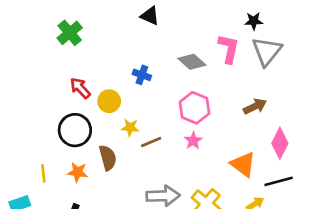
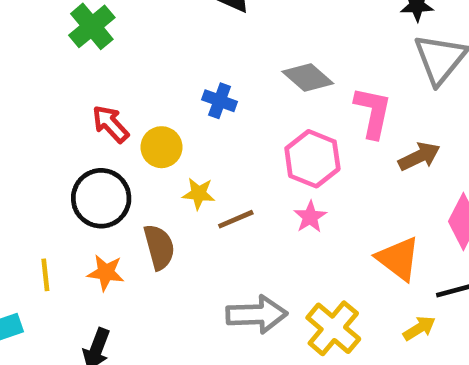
pink L-shape: (229, 49) -> (373, 112), moved

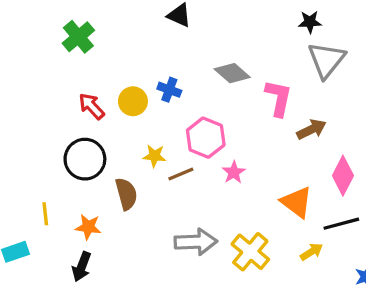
yellow circle: (161, 147) -> (133, 101), moved
pink hexagon: (312, 159) -> (206, 138), moved
orange star: (106, 273) -> (88, 227), moved

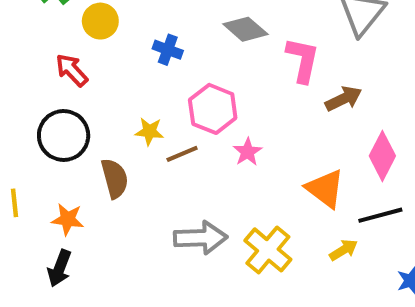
yellow circle: (133, 101) -> (100, 21), moved

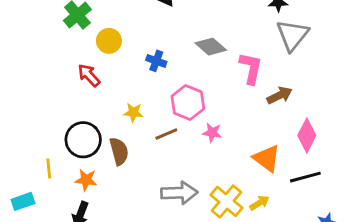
yellow star: (149, 131) -> (133, 113), moved
black circle: (64, 135) -> (83, 140), moved
pink star: (247, 152) -> (212, 133), turned -30
yellow arrow: (344, 250) -> (259, 203), moved

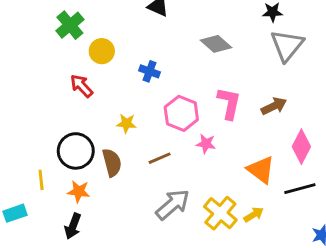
gray diamond: (211, 47) -> (216, 44), moved
pink L-shape: (251, 68) -> (229, 103), moved
brown line: (166, 134) -> (160, 158), moved
gray arrow: (179, 193) -> (173, 204), turned -39

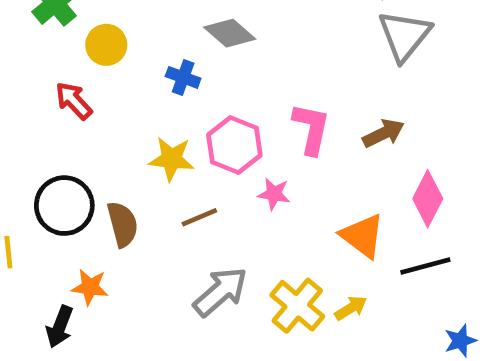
gray diamond: (216, 44) -> (230, 33), moved
yellow star: (126, 123) -> (171, 159), moved, size x1.4
orange star: (79, 191) -> (90, 287), moved

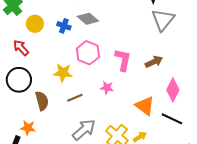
blue cross: (183, 77) -> (64, 26), moved
pink hexagon: (234, 145) -> (88, 53), moved
black circle: (64, 206) -> (19, 80), moved
black line: (425, 266) -> (172, 119), turned 40

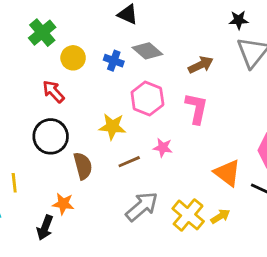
brown arrow: (154, 62) -> (201, 65), moved
pink star: (107, 88) -> (163, 148), moved

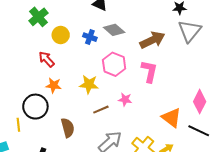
brown arrow: (201, 65) -> (152, 40), size x1.4
black circle: (51, 136) -> (35, 107), moved
brown semicircle: (83, 166) -> (68, 128), moved
orange star: (63, 204) -> (54, 85), moved

